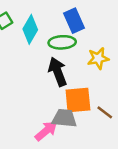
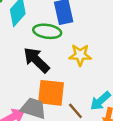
black arrow: (58, 72) -> (36, 60), turned -36

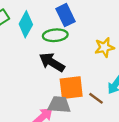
yellow star: (80, 55) -> (104, 47), moved

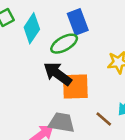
green ellipse: (55, 35) -> (64, 44), turned -30
orange square: (71, 88) -> (75, 87), moved

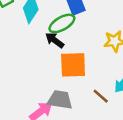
black arrow: (58, 74) -> (55, 40), moved, size x0.7

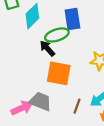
brown line: (101, 96) -> (77, 106), turned 56

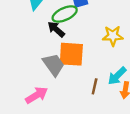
gray trapezoid: (41, 101) -> (53, 65), moved, turned 40

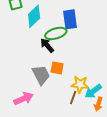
yellow star: (113, 36) -> (80, 84), moved
orange square: (71, 54) -> (57, 68), size x0.6

